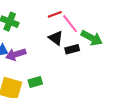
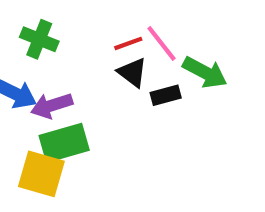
red line: (55, 14) -> (128, 43), moved
green rectangle: (35, 82) -> (64, 143), moved, size x1.6

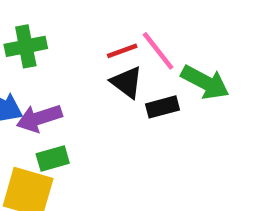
green cross: (39, 39) -> (26, 46), turned -33
green rectangle: (64, 143) -> (53, 159), size x0.6

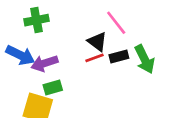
red line: (122, 51) -> (95, 58), moved
green arrow: (205, 82) -> (145, 59), moved, turned 36

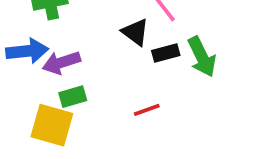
blue arrow: (20, 55) -> (27, 51), turned -32
red line: (95, 58) -> (147, 110), moved

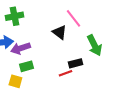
black rectangle: (166, 53) -> (75, 63), moved
yellow square: (52, 125) -> (15, 81), size x0.6

